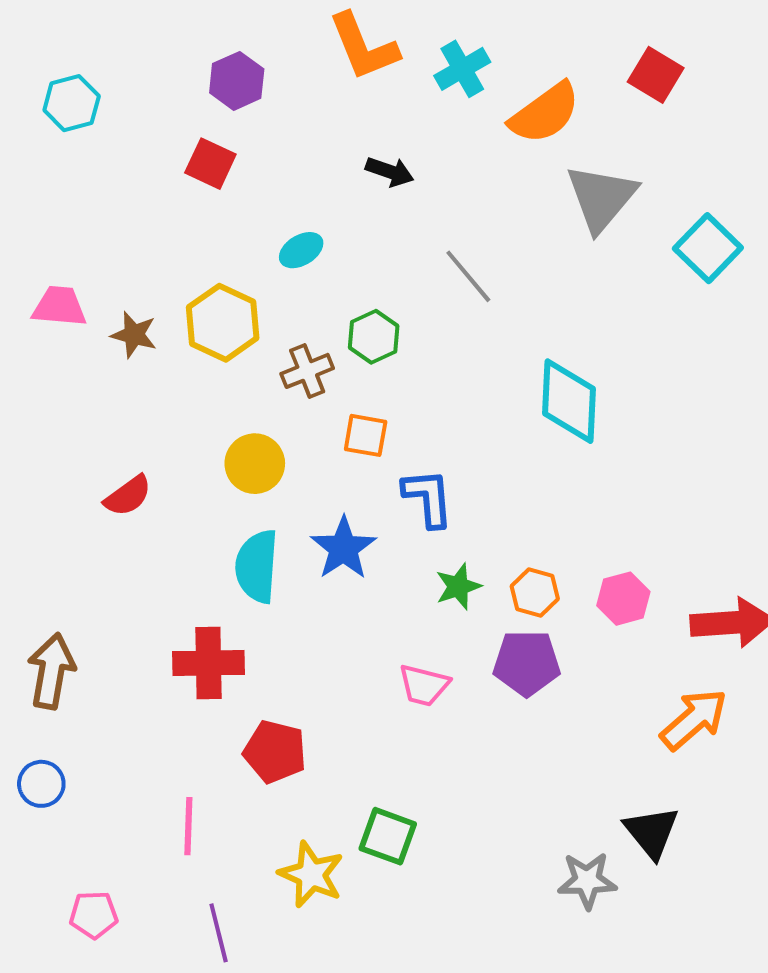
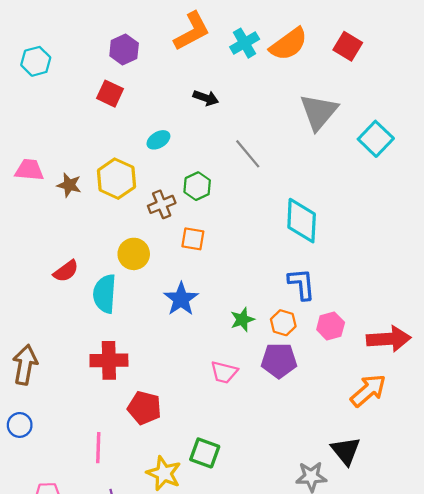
orange L-shape: (364, 47) -> (192, 31), turned -96
orange semicircle: (545, 113) -> (289, 44), moved
blue L-shape: (428, 498) -> (302, 284), moved
cyan semicircle: (257, 566) -> (105, 294), moved

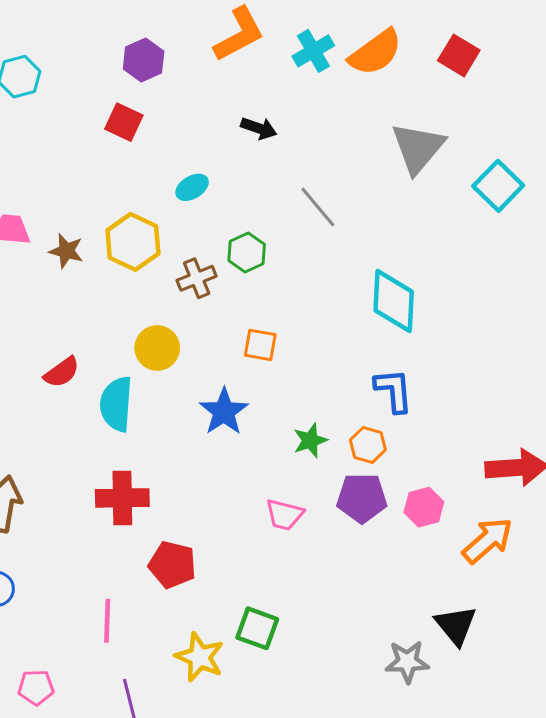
orange square: (193, 239) -> (260, 345), moved
pink hexagon: (331, 326) -> (424, 507), moved

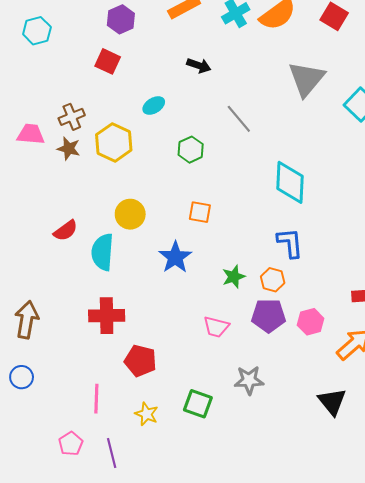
brown cross: (197, 278) -> (72, 117), moved
yellow star: (200, 657) -> (147, 414), moved, size x0.7
gray star: (407, 662) -> (249, 380), moved
pink pentagon: (36, 687) -> (71, 444), moved, turned -30

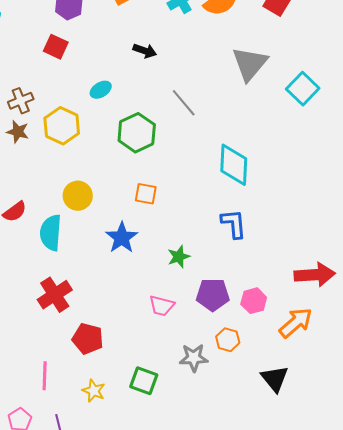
green hexagon: (191, 150) -> (137, 133), size x1.5
orange hexagon: (273, 280) -> (228, 340), moved
red cross: (107, 316) -> (55, 295), turned -32

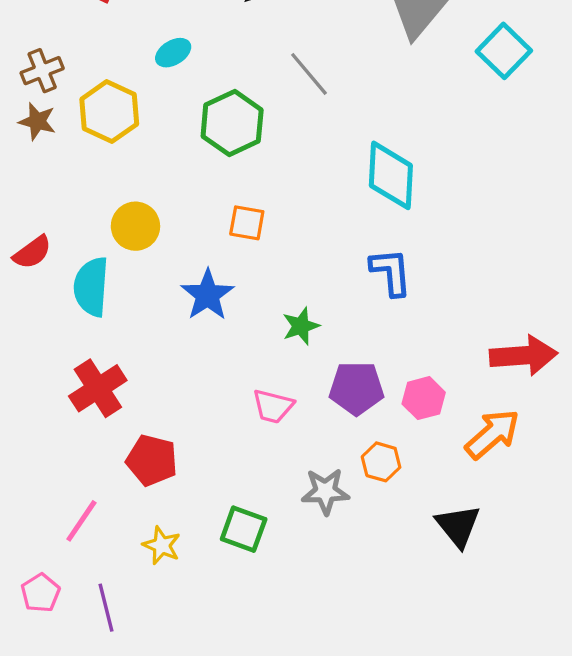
pink line: (45, 376) -> (81, 521), turned 32

